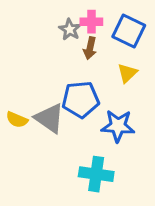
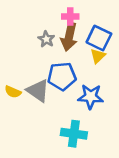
gray star: (70, 30) -> (46, 39), moved
blue square: (129, 31) -> (99, 38), moved
brown arrow: (90, 48) -> (69, 37), size x1.6

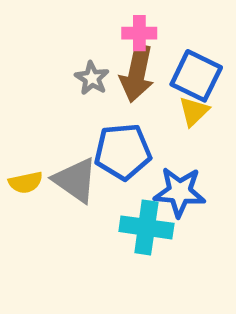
yellow semicircle: (13, 92) -> (26, 182), turned -35
cyan cross: (74, 134) -> (146, 227), moved

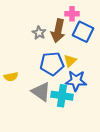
pink cross: (139, 33) -> (72, 14), moved
yellow triangle: (194, 111) -> (70, 61), moved
gray triangle: (75, 180) -> (41, 92), moved

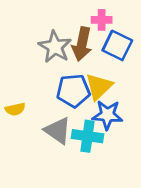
gray star: (39, 33) -> (55, 47), size x1.6
yellow triangle: (70, 61) -> (99, 87), size x1.5

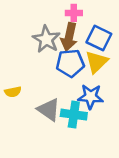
pink cross: (102, 20) -> (74, 13), moved
yellow triangle: (99, 87) -> (97, 62), moved
blue pentagon: (73, 91) -> (70, 63), moved

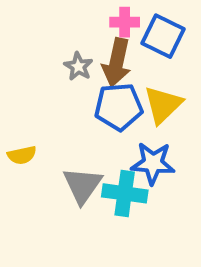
blue square: (99, 38) -> (163, 36), moved
gray star: (46, 39) -> (78, 66), size x0.6
gray triangle: (49, 110) -> (82, 185), turned 30

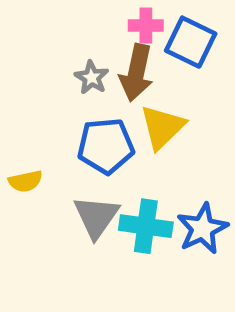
yellow triangle: (163, 105) -> (162, 127), moved
blue pentagon: (119, 107) -> (106, 146), moved
blue star: (153, 163) -> (202, 229), moved, turned -30

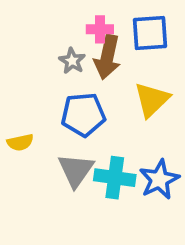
pink cross: (146, 26) -> (100, 29), moved
blue square: (191, 42) -> (150, 33), turned -30
yellow triangle: (162, 127) -> (152, 100), moved

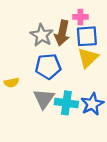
pink cross: (100, 29) -> (80, 17), moved
blue square: (150, 33) -> (87, 36), moved
gray star: (72, 61) -> (42, 35), size x1.5

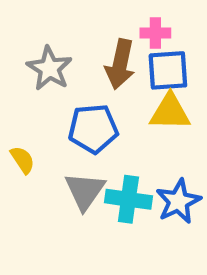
gray star: (42, 35) -> (49, 68), moved
yellow triangle: (88, 58) -> (170, 112), turned 45
yellow semicircle: (12, 83) -> (22, 160), turned -112

